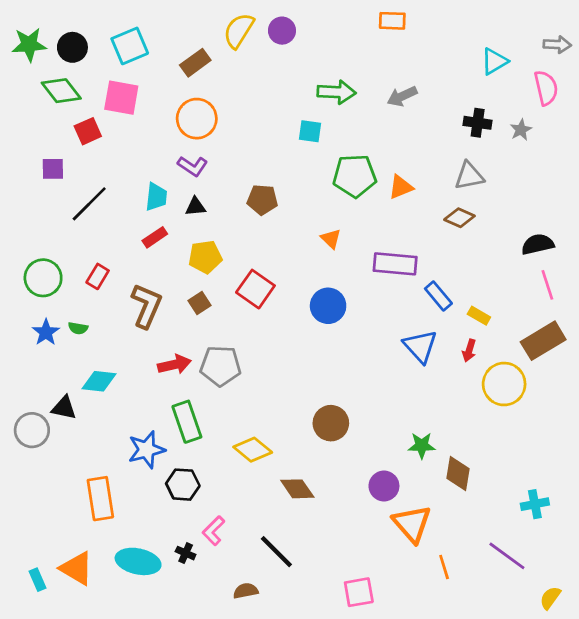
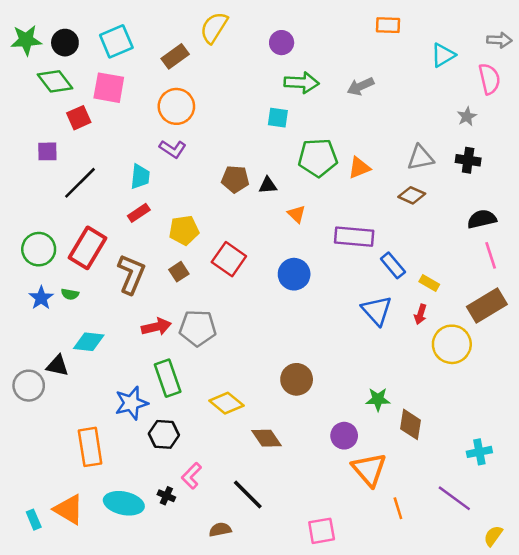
orange rectangle: (392, 21) -> (388, 25), moved
purple circle: (282, 31) -> (282, 43), moved
black cross: (478, 123) -> (468, 160), moved
black triangle: (195, 207) -> (268, 185), moved
red rectangle: (98, 276) -> (88, 248), size x1.8

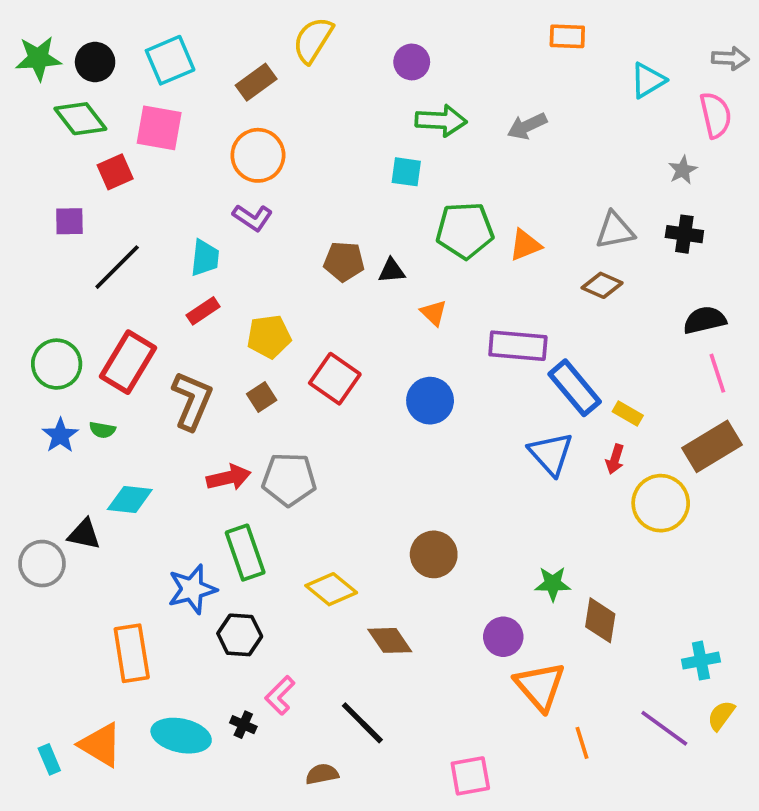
blue rectangle: (393, 265) -> (575, 388), size x1.4
yellow semicircle: (493, 536) -> (721, 715), moved

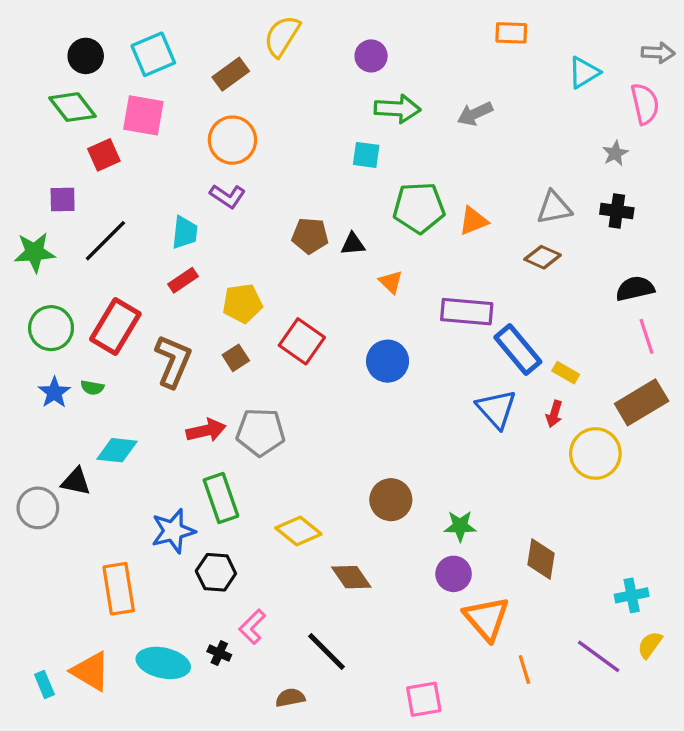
green star: (38, 58) -> (35, 252), moved
green star: (553, 584) -> (460, 526), moved

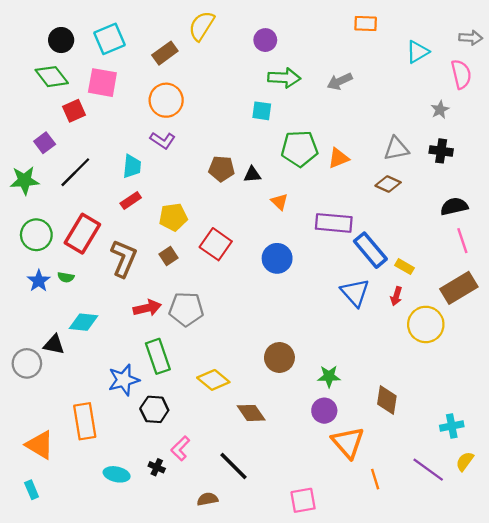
purple square: (63, 199) -> (45, 143), turned -36
cyan ellipse: (163, 663) -> (117, 474), size x0.7
orange triangle: (91, 671) -> (40, 445), moved

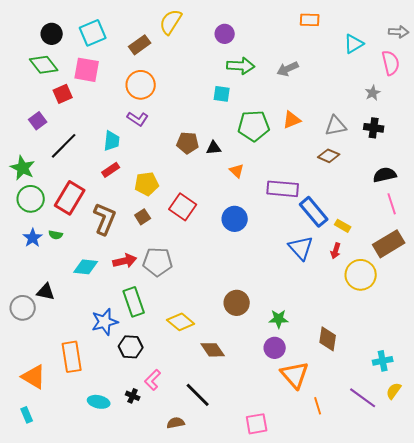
orange triangle: (338, 158) -> (292, 120), moved
green star: (25, 180) -> (23, 168), moved, turned 30
cyan diamond: (84, 322) -> (86, 267), moved

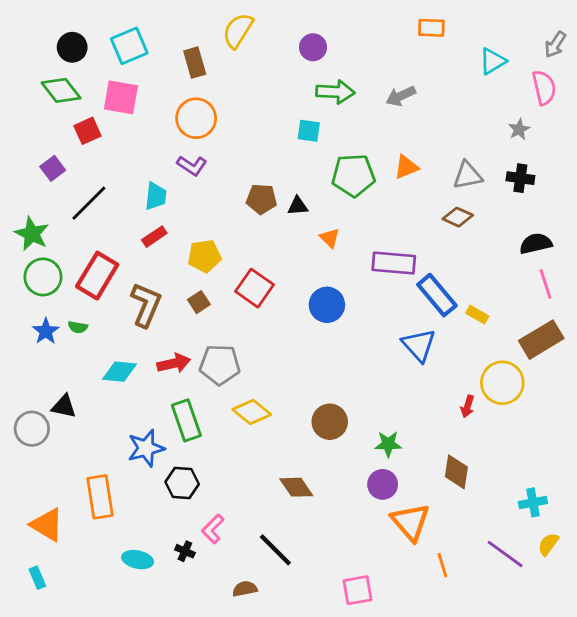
gray arrow: (399, 32) -> (555, 44), turned 120
brown rectangle: (140, 45) -> (195, 63), turned -70
red arrow: (336, 251) -> (468, 406), moved
yellow diamond: (181, 322) -> (252, 412), moved

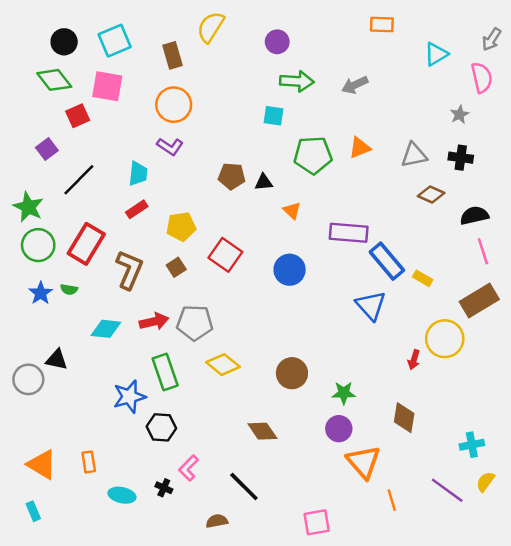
brown diamond: (458, 217) -> (431, 195), moved
orange rectangle: (100, 497) -> (89, 462), moved, size x0.6

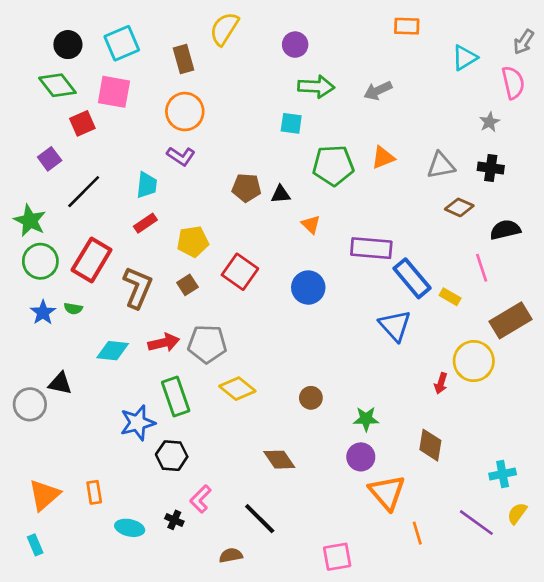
pink line: (483, 251) -> (482, 268), moved
brown circle: (292, 373) -> (311, 398), size x0.7
orange triangle: (42, 464) -> (44, 495), turned 48

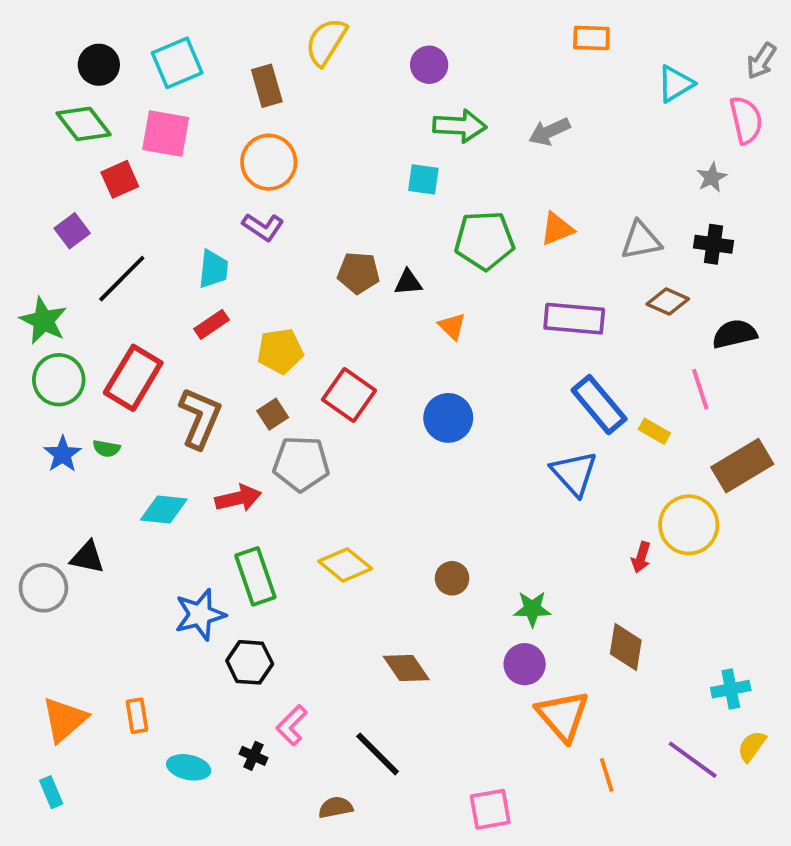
purple rectangle: (371, 248) -> (574, 319), moved
gray pentagon: (207, 344) -> (301, 464), moved

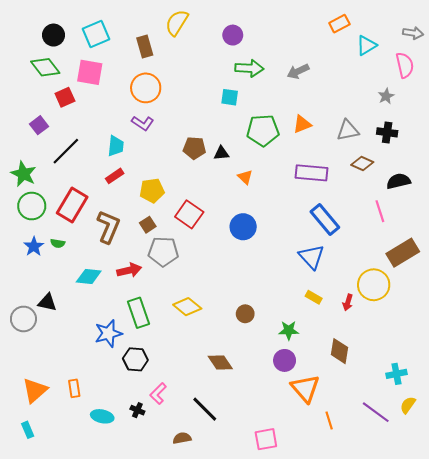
orange rectangle: (591, 38) -> (339, 24), moved, turned -30
gray arrow: (761, 61) -> (413, 33), turned -114
yellow rectangle: (654, 431) -> (314, 297), moved

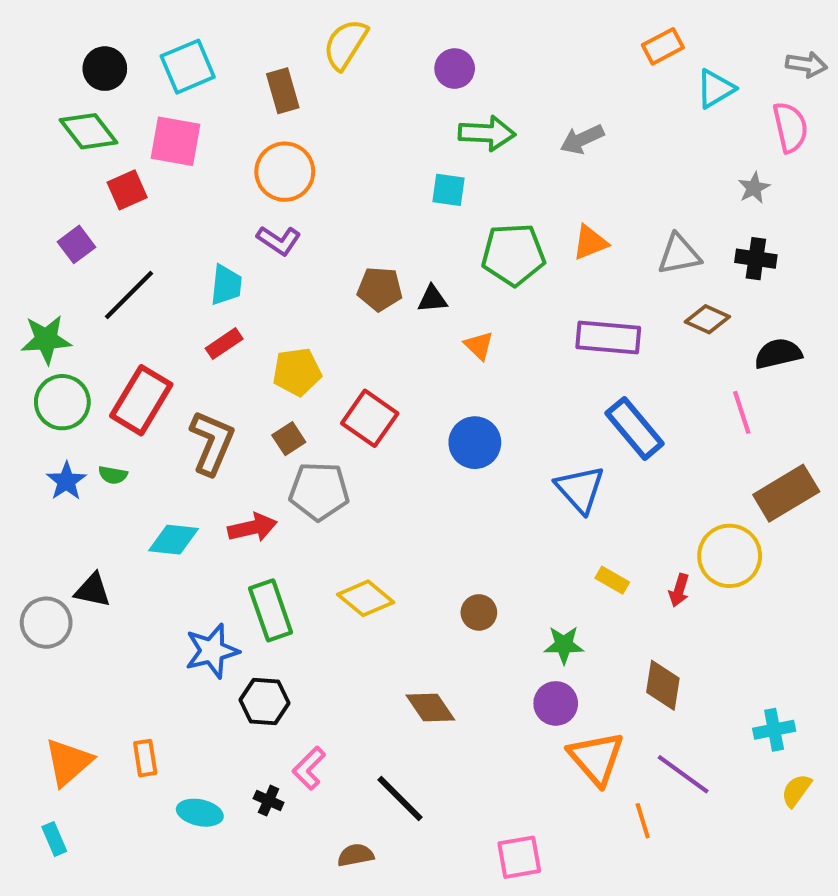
green star: (23, 174) -> (46, 339), turned -30
blue triangle: (311, 257) -> (580, 489), moved
purple line: (376, 412) -> (683, 774), moved

